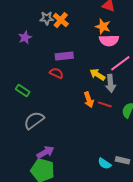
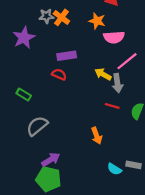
orange star: (103, 27) -> (97, 21), moved
purple star: (25, 37) -> (24, 38), size x1.5
orange arrow: (89, 100) -> (97, 136), moved

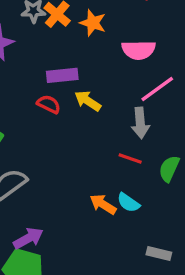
orange star: (97, 21) -> (93, 23), moved
yellow arrow: (103, 74) -> (88, 101), moved
orange arrow: (97, 136) -> (103, 204), turned 140
cyan semicircle: (114, 169) -> (128, 203), moved

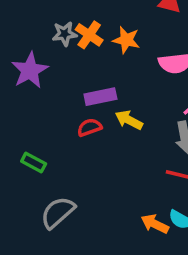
red semicircle: (49, 104) -> (89, 127), turned -40

